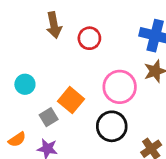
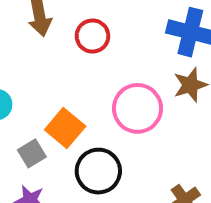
black circle: (112, 126) -> (98, 171), moved

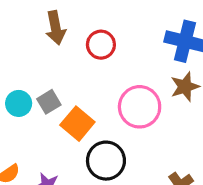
gray square: (32, 153) -> (49, 102), moved

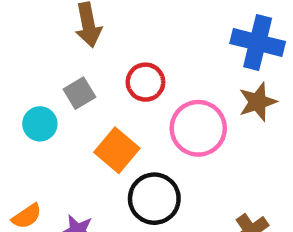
red circle: (101, 45) -> (145, 82), moved
gray square: (49, 102) -> (79, 93), moved

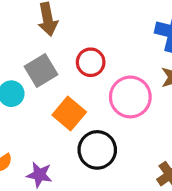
gray square: (79, 93) -> (41, 71), size x1.4

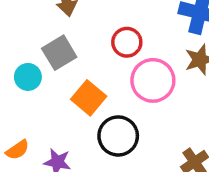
red circle: (91, 62) -> (127, 42), moved

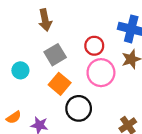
red circle: (127, 42) -> (94, 46), moved
gray square: (59, 53) -> (55, 55), moved

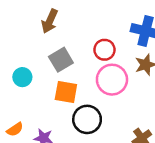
brown arrow: (45, 20) -> (50, 21), turned 35
orange square: (60, 84) -> (66, 92), turned -30

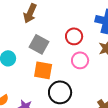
gray square: (61, 60) -> (39, 44), turned -30
pink circle: (112, 80) -> (80, 60), size x0.7

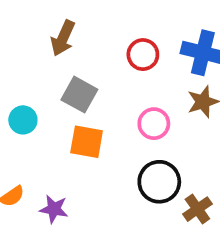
red circle: (74, 36) -> (143, 55), moved
black circle: (60, 92) -> (159, 182), moved

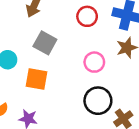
orange square: (87, 142) -> (37, 79), moved

